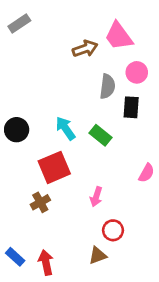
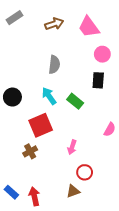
brown arrow: (85, 49) -> (54, 24), moved
gray semicircle: (107, 86) -> (54, 65), moved

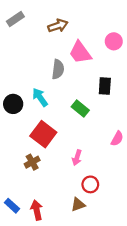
pink trapezoid: (89, 27) -> (80, 53), moved
pink circle: (102, 54) -> (114, 41), moved
cyan arrow: (49, 96) -> (40, 97), moved
red square: (41, 125) -> (43, 134), turned -30

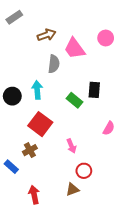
brown arrow: (58, 26) -> (47, 35), moved
black rectangle: (105, 86) -> (94, 90), moved
cyan arrow: (40, 97) -> (37, 90), turned 30
pink arrow: (77, 158) -> (71, 146), turned -40
blue rectangle: (12, 206) -> (11, 167), moved

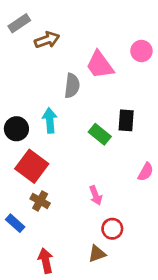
brown arrow: (47, 35) -> (47, 40), moved
red square: (40, 124) -> (32, 166), moved
brown cross: (30, 150) -> (40, 201), turned -32

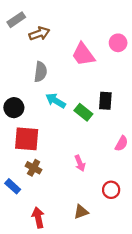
gray semicircle: (72, 86) -> (41, 72), moved
cyan arrow: (50, 120) -> (56, 101), moved, turned -54
red square: (32, 166) -> (27, 139), turned -32
red circle: (112, 229) -> (111, 190), moved

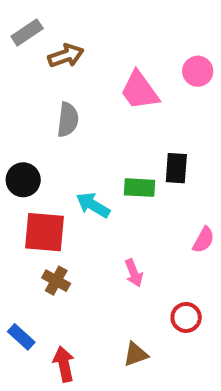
cyan arrow: (56, 101) -> (93, 205), moved
green rectangle: (83, 112) -> (140, 188), turned -36
blue rectangle: (13, 186) -> (21, 337), moved

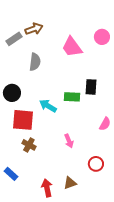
gray rectangle: (27, 32) -> (14, 39), moved
red arrow: (64, 364) -> (47, 188), moved

